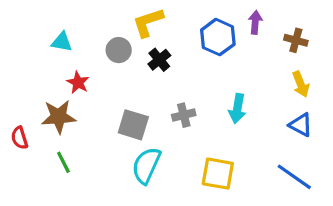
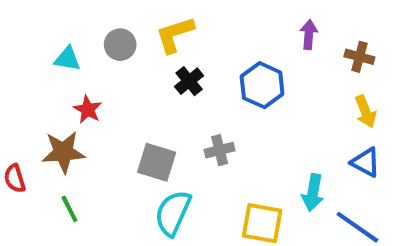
blue hexagon: (218, 37) -> (262, 85), moved
gray circle: (119, 50) -> (120, 45), moved
cyan arrow: (237, 109) -> (313, 193), moved

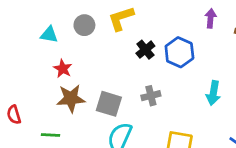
black cross: (189, 81) -> (145, 50), moved
brown star: (63, 152) -> (71, 98), moved
cyan arrow: (313, 193) -> (213, 93), moved
green line: (69, 209) -> (51, 135), turned -60

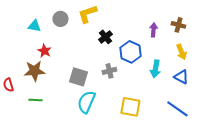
purple arrow: (211, 18) -> (153, 30), moved
blue hexagon: (179, 52) -> (130, 52), moved
brown star: (71, 98) -> (34, 71), moved

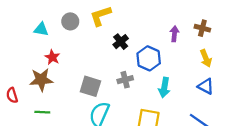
cyan arrow: (155, 69) -> (164, 87), moved

